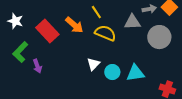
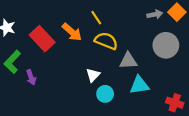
gray triangle: (132, 22) -> (128, 61), moved
cyan circle: (112, 72) -> (105, 94), moved

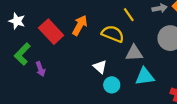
yellow line: (96, 18) -> (129, 15), moved
orange arrow: (72, 32) -> (80, 25), turned -102
white triangle: (93, 75) -> (100, 67), turned -32

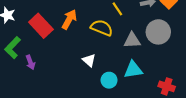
gray triangle: (134, 53) -> (132, 40), moved
cyan circle: (112, 85) -> (109, 80), moved

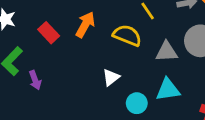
red rectangle: (41, 26) -> (49, 33), size x0.7
white triangle: (89, 60) -> (111, 77), turned 40

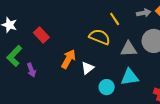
orange arrow: (85, 25) -> (68, 59), moved

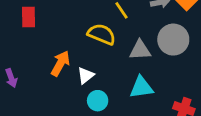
red rectangle: (41, 35) -> (29, 17), moved, turned 42
cyan circle: (107, 87) -> (98, 101), moved

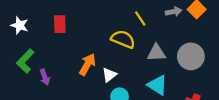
gray circle: (173, 40) -> (191, 56), moved
cyan triangle: (141, 87) -> (158, 85), turned 40

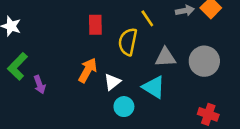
red rectangle: (60, 24) -> (95, 25), moved
yellow semicircle: (123, 39) -> (128, 42), turned -100
cyan triangle: (158, 85) -> (154, 87), moved

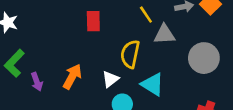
yellow semicircle: (128, 42) -> (130, 54), moved
gray triangle: (165, 57) -> (164, 34), moved
orange arrow: (88, 70) -> (72, 76), moved

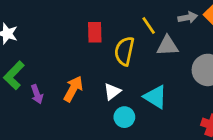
yellow semicircle: (130, 54) -> (124, 51), moved

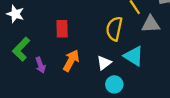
red rectangle: (95, 32) -> (62, 29), moved
cyan triangle: (155, 97) -> (134, 56), moved

